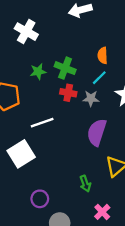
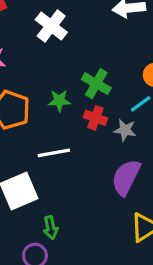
green star: (38, 72) -> (59, 101), moved
green arrow: (85, 184) -> (51, 228), moved

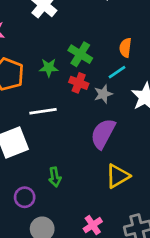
gray star: (125, 130) -> (103, 94), turned -30
green arrow: (51, 228) -> (55, 177), moved

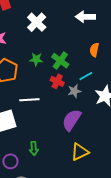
orange semicircle: (125, 48) -> (94, 50), moved
green star: (49, 68) -> (36, 59), moved

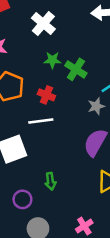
green star: (36, 59) -> (52, 60), moved
red cross: (57, 81) -> (46, 95), moved

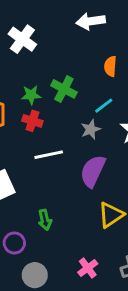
green star: (52, 60) -> (31, 95), moved
white line: (41, 121) -> (49, 155), moved

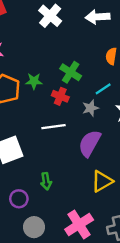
white cross: (22, 39) -> (50, 16), moved
green star: (31, 95) -> (34, 81), moved
red cross: (32, 121) -> (60, 96), moved
pink cross: (88, 268) -> (79, 225), size x1.6

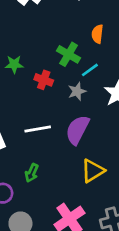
green cross: (71, 72) -> (68, 54), moved
white line: (53, 127) -> (38, 129), moved
green arrow: (46, 181) -> (32, 173), turned 35

